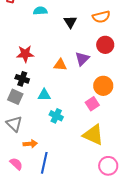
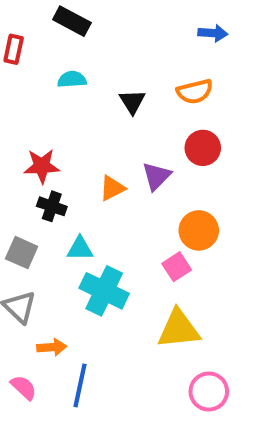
orange triangle: (60, 65) -> (112, 188), turned -32
black cross: (22, 79) -> (52, 206), moved
cyan cross: (56, 116) -> (104, 291), size x1.6
yellow triangle: (93, 135) -> (179, 329), turned -30

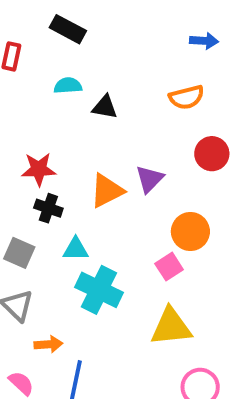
black triangle: (132, 102) -> (105, 107), moved, turned -48
red circle: (203, 148) -> (212, 154), moved
orange triangle: (112, 188) -> (107, 191), size x1.4

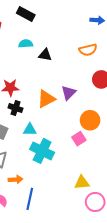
yellow triangle: (171, 327) -> (82, 183), moved, size x0.7

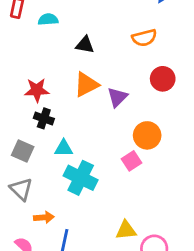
cyan semicircle: (26, 44) -> (48, 19), moved
orange triangle: (46, 99) -> (86, 84), moved
yellow triangle: (82, 183) -> (126, 230), moved

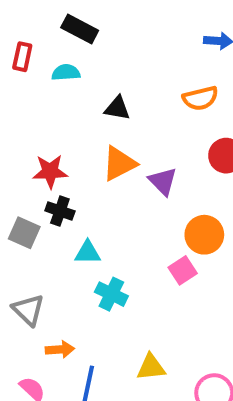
purple triangle: (117, 97) -> (163, 181), turned -30
gray square: (23, 151) -> (24, 233), moved
cyan cross: (81, 178) -> (111, 294), size x0.7
yellow triangle: (126, 230) -> (151, 367), moved

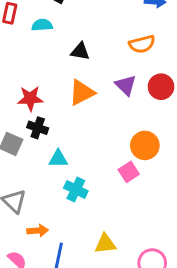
purple triangle: (163, 181) -> (126, 85), moved

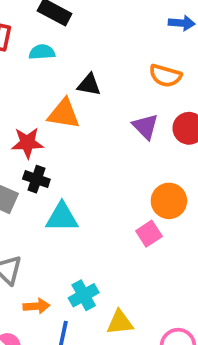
orange semicircle: (142, 44) -> (165, 76), turned 30
orange triangle: (82, 93) -> (64, 114), moved, turned 36
cyan triangle: (58, 159) -> (62, 217), size x1.4
cyan cross: (76, 189) -> (84, 295), moved, turned 35

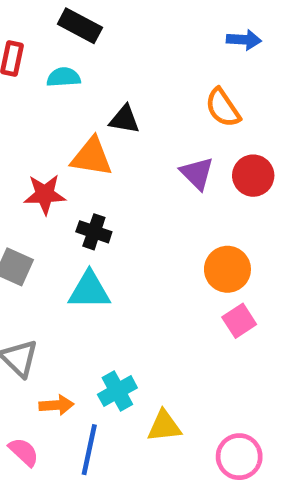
orange semicircle: (165, 76) -> (223, 108), turned 40
black cross: (36, 179) -> (94, 232), moved
pink square: (149, 234) -> (239, 321), moved

